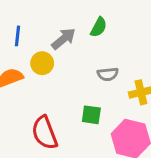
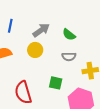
green semicircle: (99, 27) -> (69, 35), moved, turned 96
yellow circle: (42, 63) -> (35, 50), moved

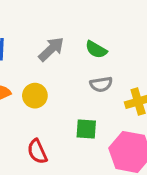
yellow circle: (35, 50) -> (35, 96), moved
red semicircle: (23, 92) -> (37, 151), size x0.7

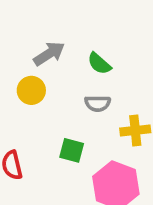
yellow circle: (35, 96) -> (31, 90), moved

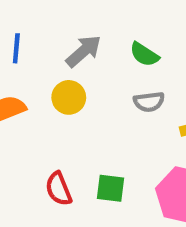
green square: (72, 150) -> (110, 188), moved

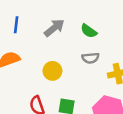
yellow circle: (69, 97) -> (52, 71), moved

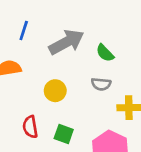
gray arrow: (54, 28) -> (66, 42), size x1.4

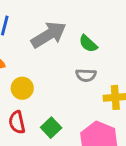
yellow circle: (55, 91) -> (22, 88), moved
green square: (64, 134) -> (51, 128), turned 30

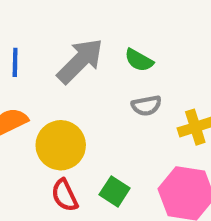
yellow circle: (22, 88) -> (61, 145), size x1.5

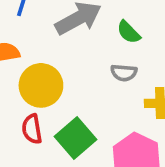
green square: (115, 191) -> (76, 138), size x1.5

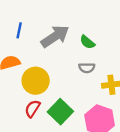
red semicircle: (32, 129) -> (32, 109), turned 48

